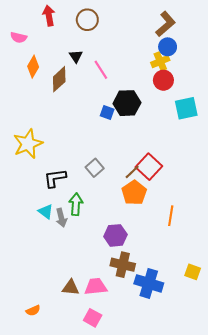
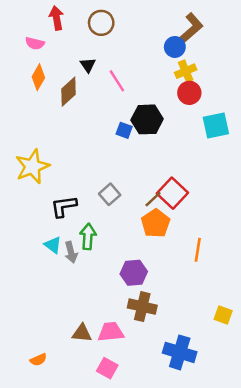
pink semicircle: (19, 37) -> (35, 43), moved
blue circle: (168, 47) -> (175, 47), moved
blue cross: (149, 283) -> (180, 352), moved

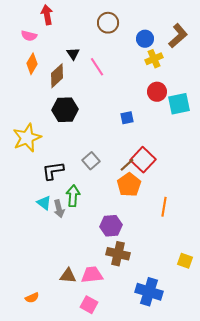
brown circle: (101, 23) -> (108, 23), moved
brown L-shape: (192, 28) -> (178, 36), moved
red circle: (189, 93) -> (157, 92), moved
black hexagon: (147, 119) -> (65, 110), moved
blue square: (124, 130) -> (127, 118), moved, turned -32

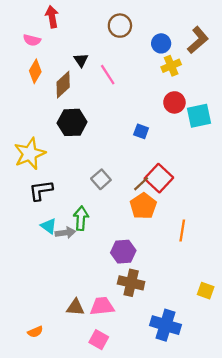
blue square: (127, 118) -> (141, 131), turned 32
black L-shape: (53, 171) -> (41, 190), moved
gray arrow: (59, 209) -> (65, 233), turned -84

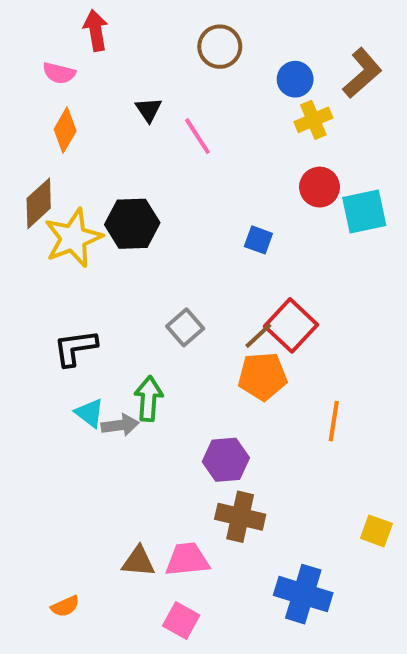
brown diamond: (63, 85) -> (39, 203), moved
yellow star: (30, 154) -> (73, 238), moved
orange pentagon: (143, 206) -> (263, 376), turned 30

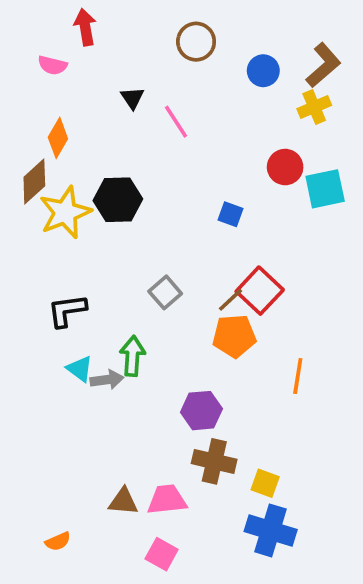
yellow cross: (313, 120) -> (314, 107), moved
orange diamond: (65, 130) -> (58, 138), moved
yellow square: (376, 531) -> (265, 483), moved

